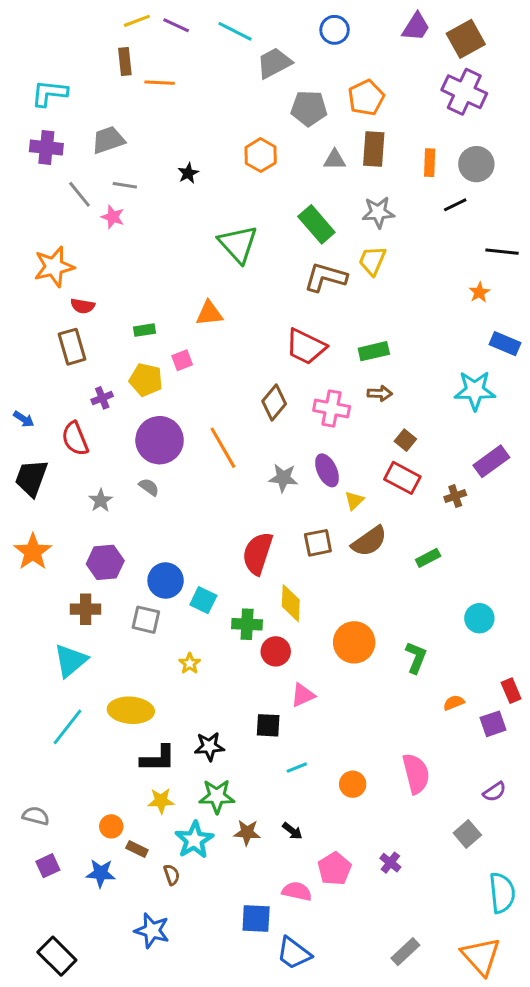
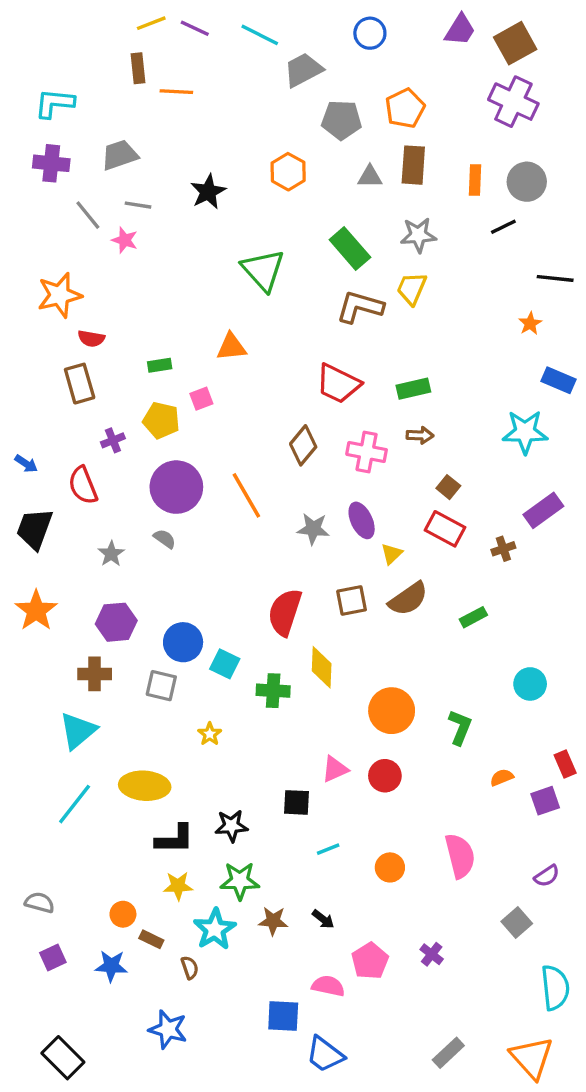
black star: (188, 173) -> (208, 192), size x1.5
red circle: (276, 651) -> (385, 776), moved

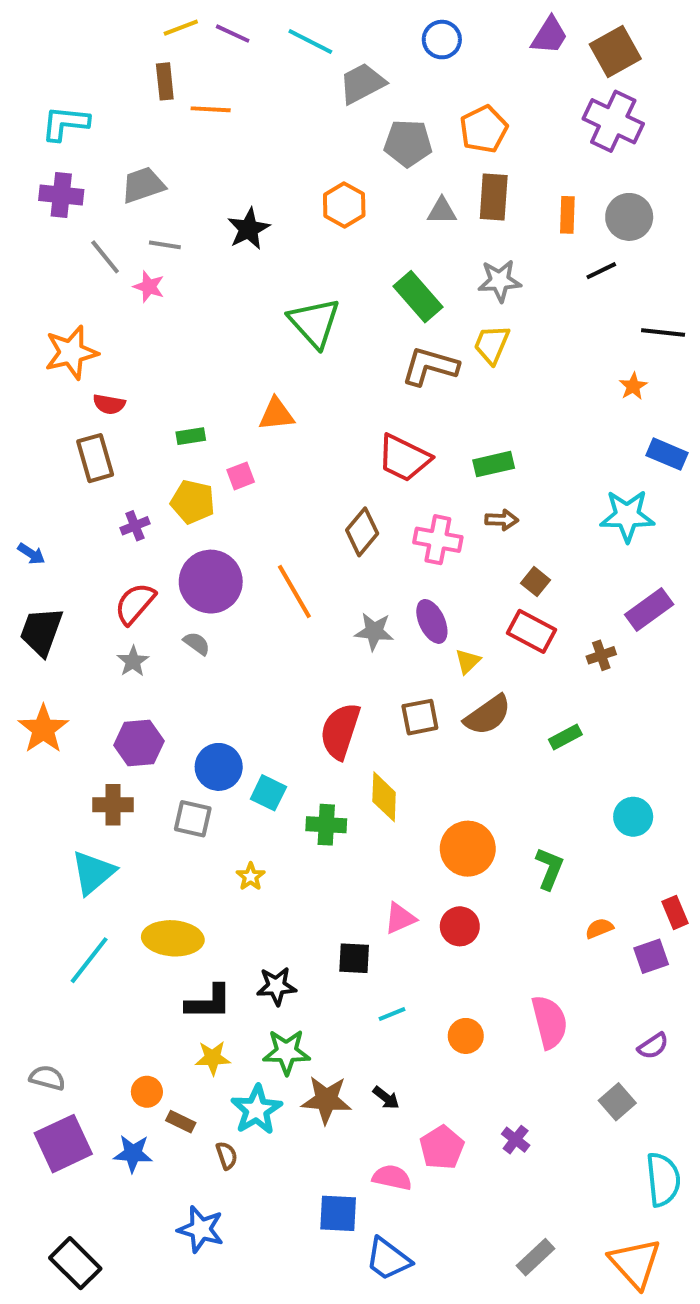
red semicircle: (83, 485) -> (135, 604), moved, turned 63
brown star: (273, 921) -> (326, 1100), size x1.4
purple square: (53, 958) -> (63, 1144), size x1.8

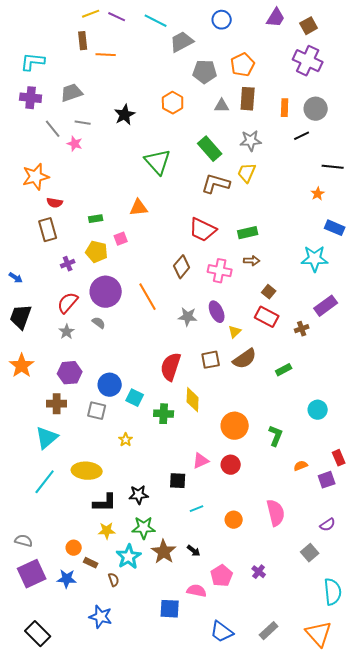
brown square: (615, 52) -> (309, 26), size x0.7
brown star: (326, 1100) -> (164, 552), turned 30
blue trapezoid: (388, 1259) -> (222, 632), moved

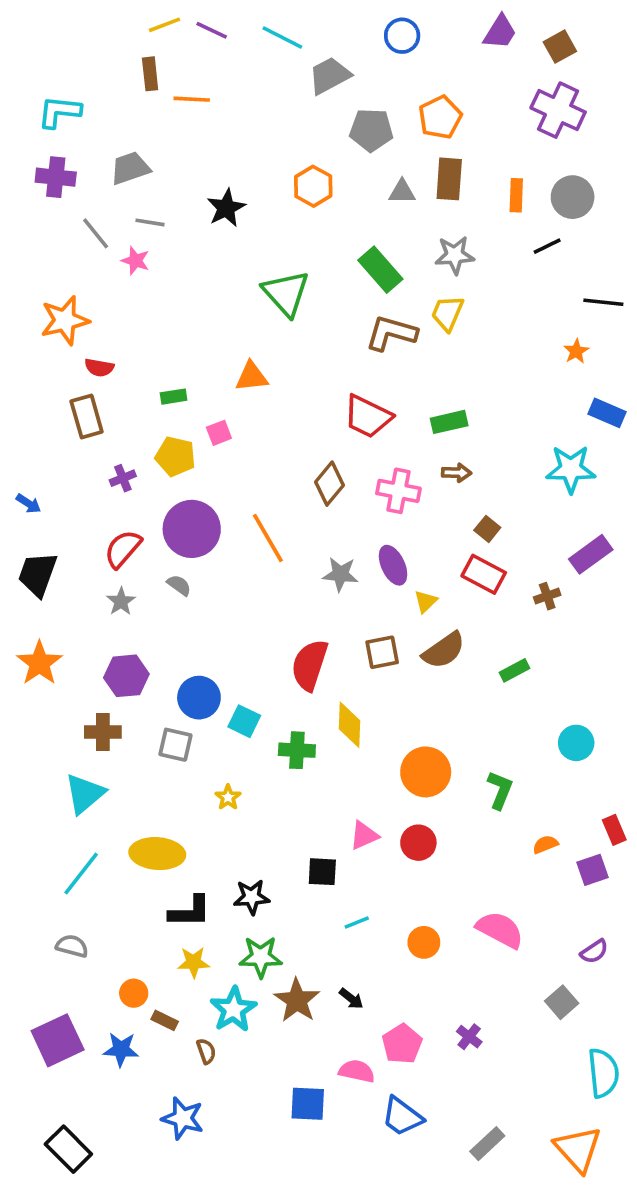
pink semicircle: (276, 513) -> (500, 930), turned -48
gray semicircle: (24, 541) -> (72, 946), moved
blue trapezoid: (222, 632) -> (402, 1116), moved

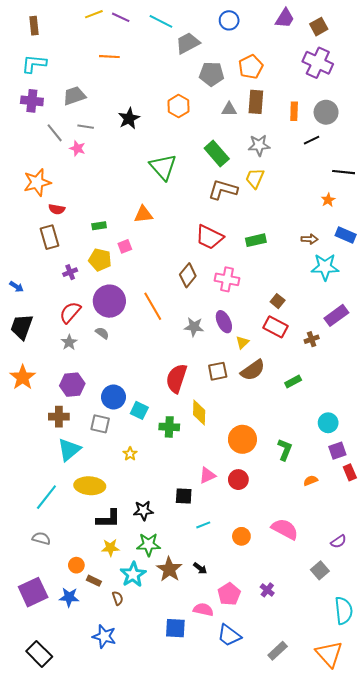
brown rectangle: (150, 74) -> (34, 26), moved
brown arrow: (456, 473) -> (310, 239), moved
cyan triangle: (85, 794) -> (69, 450), moved
purple square: (592, 870) -> (337, 451), moved

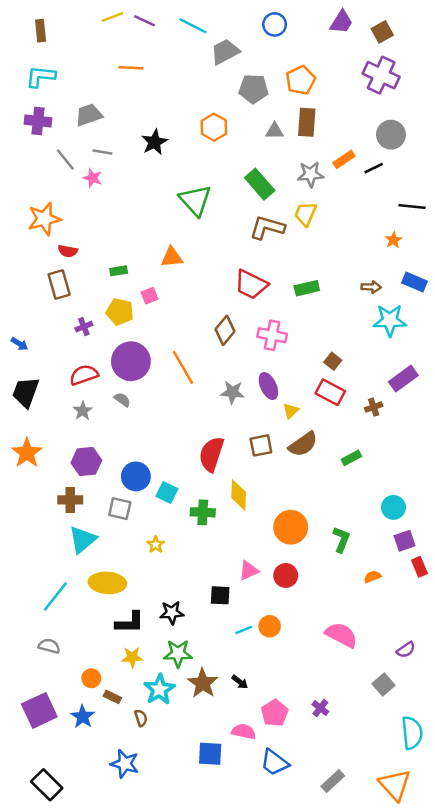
orange rectangle: (294, 111) -> (344, 159), moved, turned 54
red semicircle: (70, 312) -> (84, 375), turned 30
orange circle: (241, 536) -> (270, 626), moved
blue star: (69, 597) -> (83, 717), turned 30

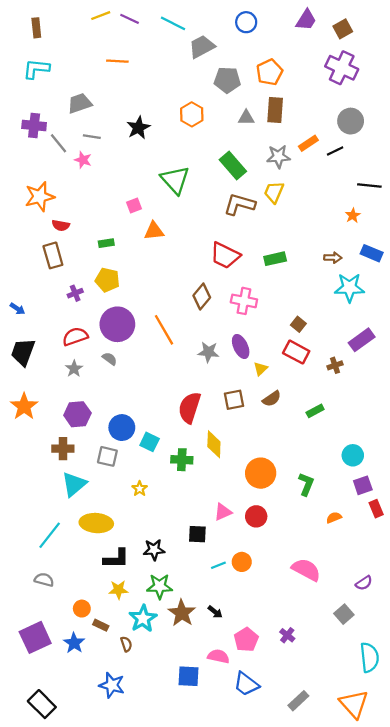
purple cross: (38, 121) -> (34, 125), moved
pink square: (150, 296) -> (134, 205), moved
brown semicircle: (303, 444) -> (272, 399), size x0.7

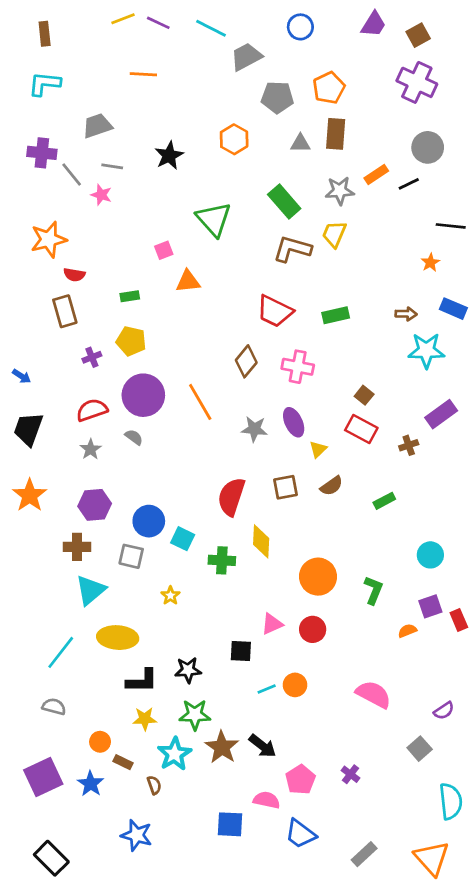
purple square: (363, 485) -> (430, 606), moved
black arrow: (215, 612) -> (262, 746), size x1.5

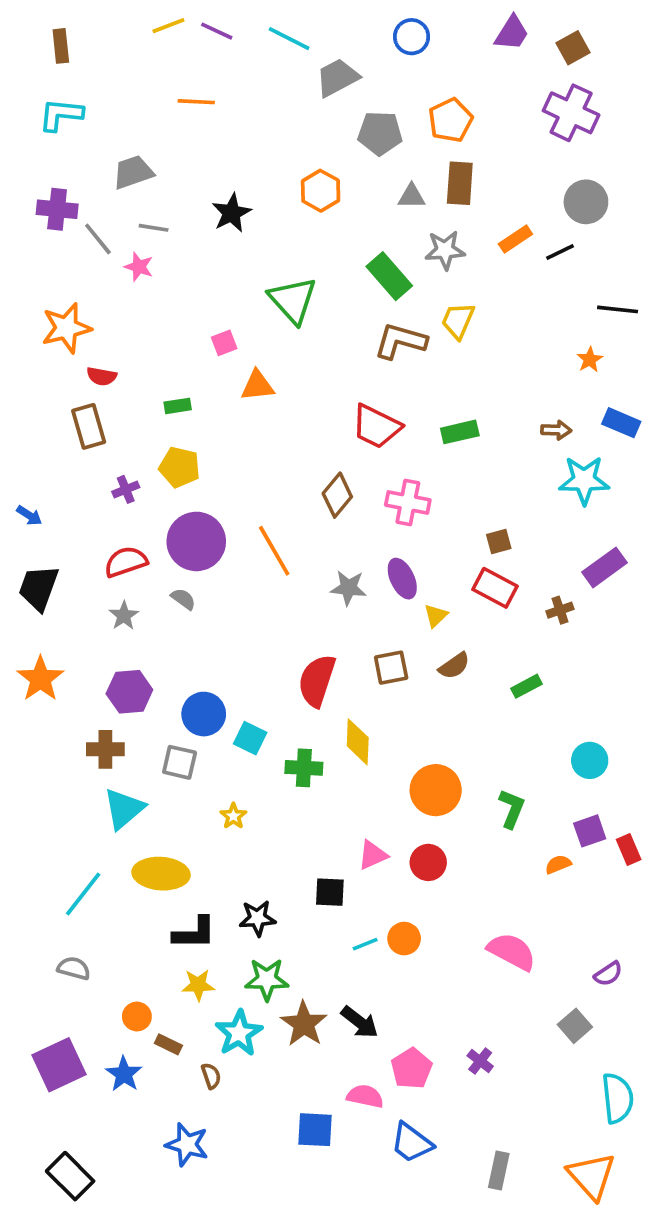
gray star: (340, 191) -> (445, 250), moved
brown square: (364, 395) -> (499, 541), turned 36
gray rectangle: (364, 854) -> (499, 1171), turned -35

